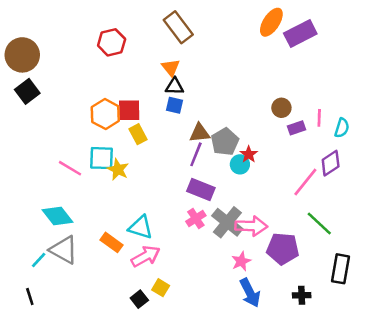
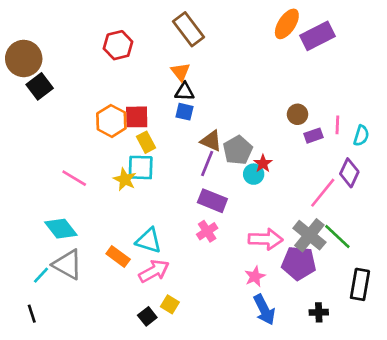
black square: (27, 91) -> (40, 86), moved
brown triangle: (200, 133) -> (211, 141), turned 30
cyan square: (102, 158) -> (141, 167), moved
purple diamond: (331, 163) -> (349, 173), turned -32
gray cross: (227, 222) -> (309, 235), moved

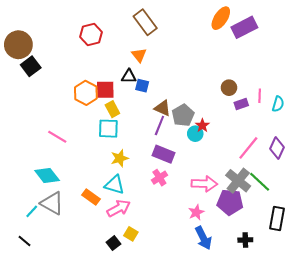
black triangle: (185, 92) -> (129, 76), moved
purple diamond: (349, 173) -> (277, 148), moved
yellow star: (125, 179) -> (120, 158), moved, turned 30
black line: (32, 314) -> (25, 241), turned -32

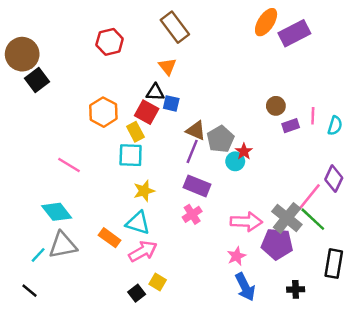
red square: (105, 90) -> (147, 112), moved, turned 30
pink line: (248, 148) -> (309, 197), moved
gray triangle: (52, 203) -> (63, 245), turned -40

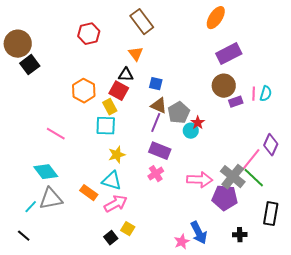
purple rectangle: (294, 33) -> (229, 54), moved
blue square: (171, 103) -> (156, 84), moved
brown circle: (276, 106) -> (224, 86), size x1.5
cyan semicircle: (335, 126) -> (266, 94), moved
pink star: (236, 256) -> (182, 242), moved

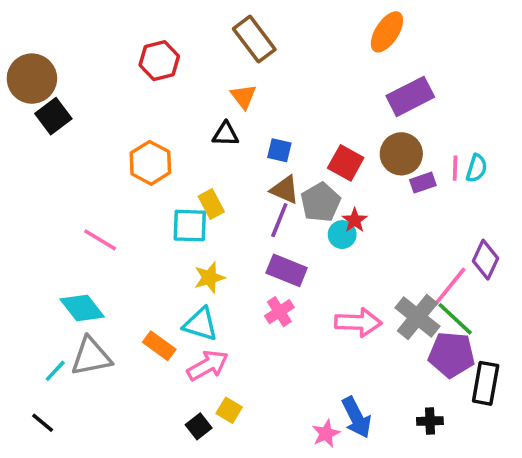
red square: (119, 91) -> (346, 163), moved
yellow rectangle: (110, 107) -> (211, 204), moved
purple pentagon: (225, 198) -> (451, 355), moved

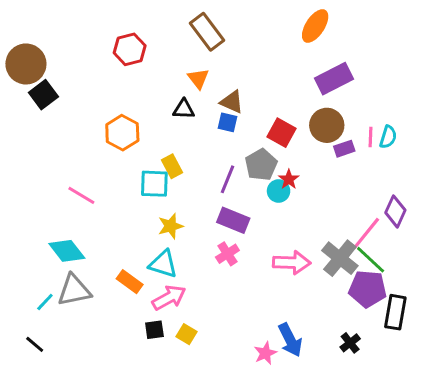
brown triangle: (285, 190) -> (232, 102), moved
black cross: (430, 421) -> (350, 343), turned -36
black square: (199, 426) -> (154, 330), moved, turned 30

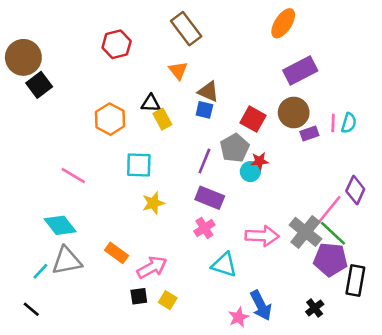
black triangle: (184, 109) -> (151, 103), moved
yellow rectangle: (172, 166) -> (162, 119), moved
red star: (289, 179) -> (260, 161), turned 30
cyan triangle: (163, 264) -> (224, 265), moved

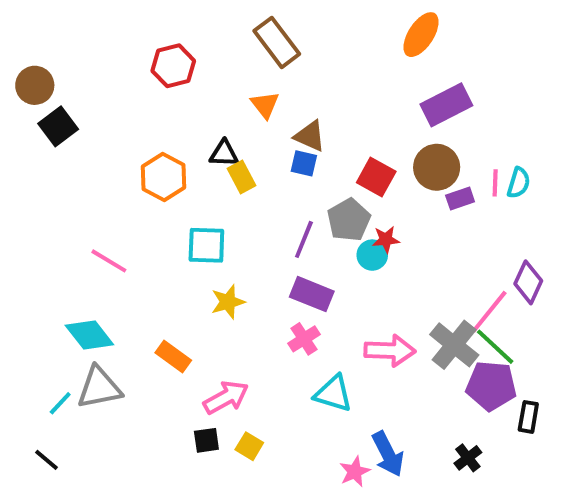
brown circle: (23, 57) -> (35, 85), size x0.7
orange rectangle: (117, 253) -> (173, 356), moved
black rectangle: (355, 280) -> (528, 417), size x0.7

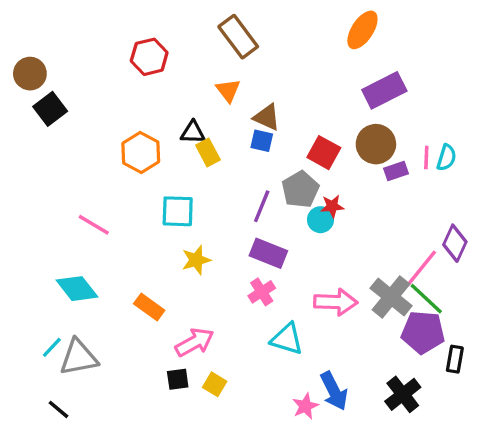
gray triangle: (99, 388) -> (79, 357), moved
black cross: (468, 458) -> (403, 394), size x1.5
black line: (46, 460) -> (58, 409), moved

